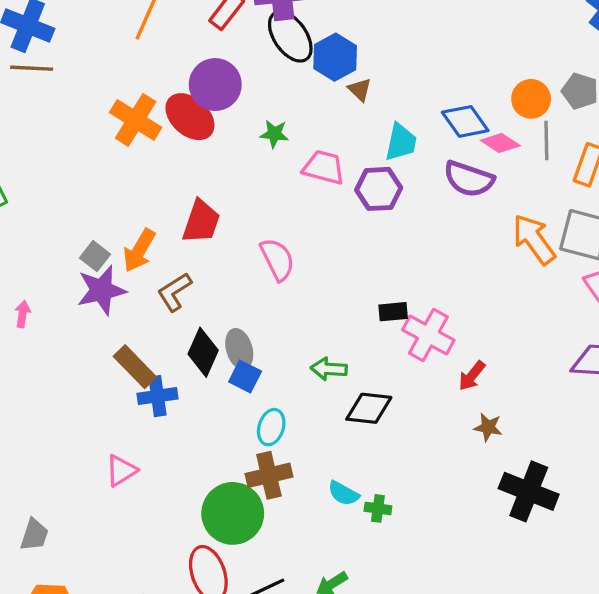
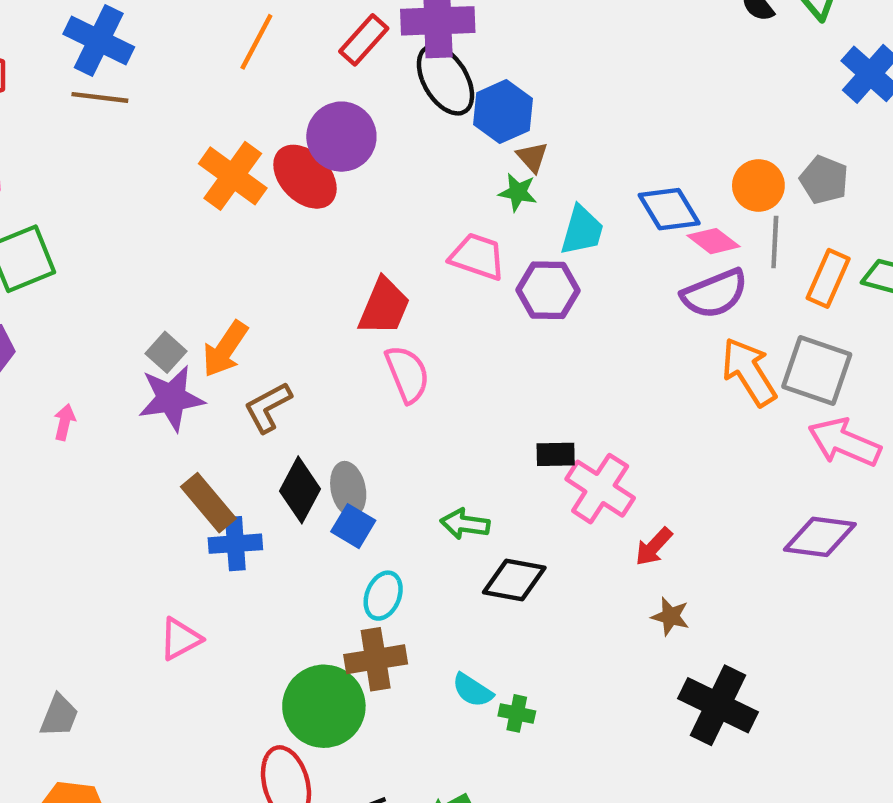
green star: (274, 134) -> (518, 192), moved
purple semicircle: (469, 179) -> (715, 294), moved, turned -45
red trapezoid: (201, 222) -> (384, 307), moved

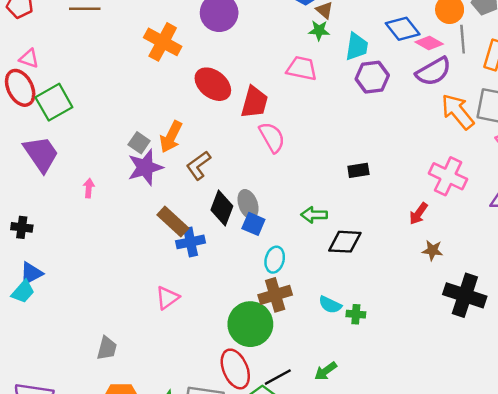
red ellipse: (305, 177) -> (213, 84), moved
purple hexagon: (548, 290) -> (372, 77), moved
pink cross: (600, 489) -> (448, 176), moved

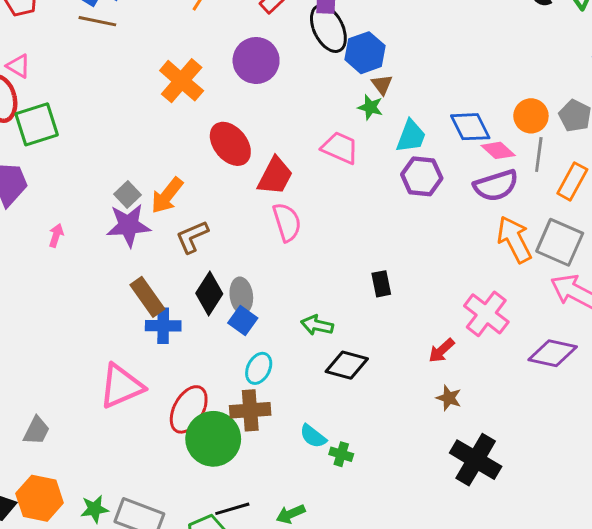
black rectangle: (358, 170) -> (381, 284), turned 75
pink triangle: (167, 298) -> (121, 386), size x1.6
red ellipse: (235, 369) -> (189, 409), moved, turned 39

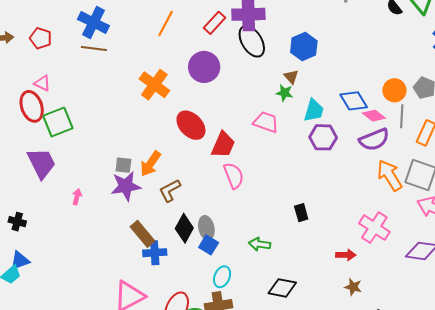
blue hexagon: (365, 53) -> (304, 47), moved
gray square: (127, 195) -> (123, 165), turned -36
red arrow: (441, 351) -> (346, 255), turned -132
black diamond: (347, 365) -> (282, 288), moved

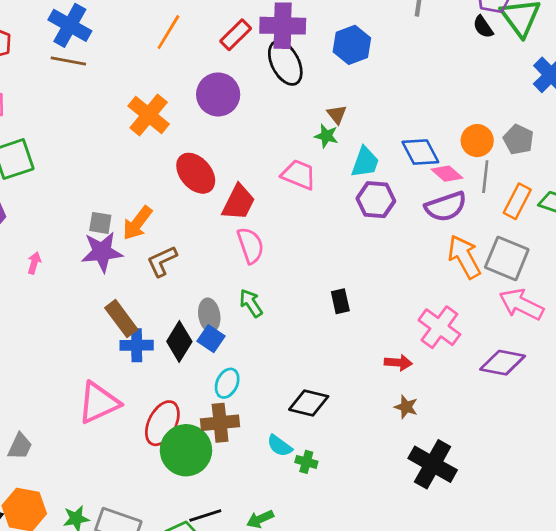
blue hexagon: (304, 47) -> (352, 45), moved
black diamond: (184, 228) -> (179, 341), moved
green arrow: (260, 244) -> (251, 303), moved, turned 45

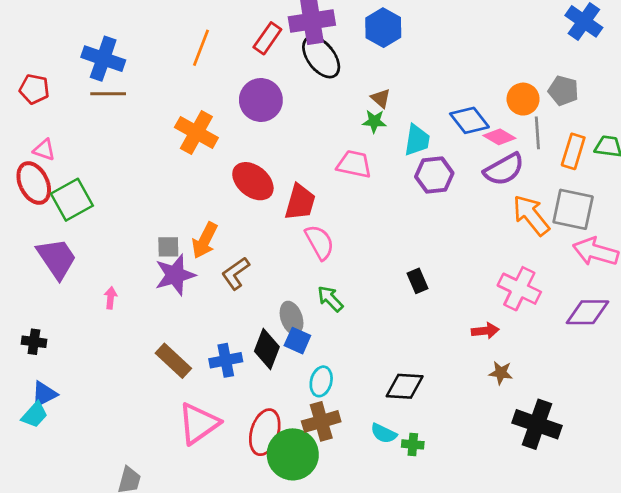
brown rectangle: (121, 319) -> (173, 361), moved

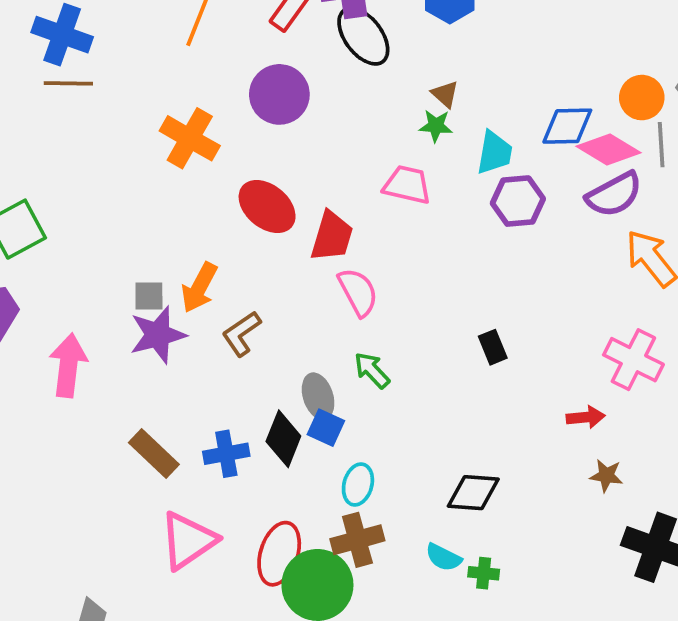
blue diamond: (469, 120) -> (567, 126), turned -54
pink diamond: (499, 137) -> (608, 149), size x1.4
pink arrow: (111, 298) -> (68, 365), size x2.0

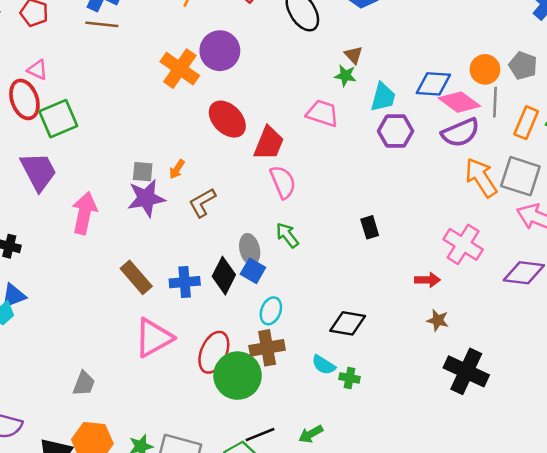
purple circle: (279, 94) -> (220, 51), moved
orange arrow: (199, 288) -> (177, 169), size x0.6

